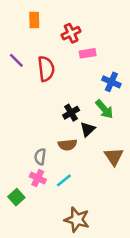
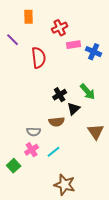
purple line: (16, 60) -> (13, 40), moved
blue cross: (111, 82) -> (94, 52), moved
gray semicircle: (40, 157) -> (34, 132), turned -96
pink cross: (38, 178) -> (32, 150), turned 32

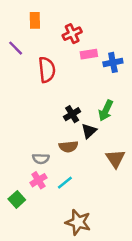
blue cross: (94, 52) -> (113, 62), turned -35
green arrow: (88, 92) -> (106, 111), turned 66

